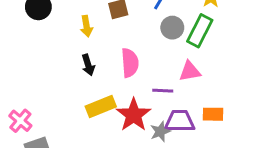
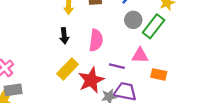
yellow rectangle: (101, 107) -> (68, 69), turned -35
orange rectangle: (213, 114) -> (159, 74), moved

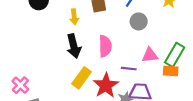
green rectangle: (154, 26) -> (175, 55), moved
black arrow: (64, 36) -> (74, 46), size x1.5

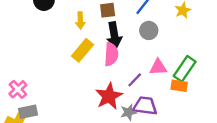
black arrow: (74, 46) -> (114, 35), moved
purple line: (129, 69) -> (135, 80), turned -56
yellow rectangle: (81, 78) -> (82, 50), moved

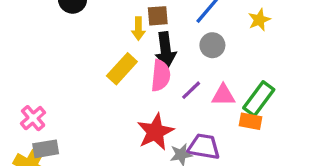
yellow arrow: (80, 21) -> (138, 29), moved
purple line: (135, 80) -> (191, 90), moved

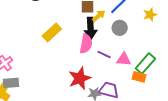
yellow arrow: (138, 29) -> (99, 16), moved, turned -136
yellow rectangle: (122, 69) -> (52, 32), moved
purple line: (191, 90) -> (104, 54), turned 64

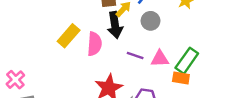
pink semicircle: (86, 44) -> (94, 44), moved

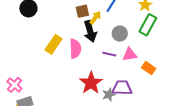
gray circle: (151, 21) -> (120, 34), moved
green rectangle: (187, 61) -> (148, 25), moved
orange rectangle: (181, 78) -> (149, 68), turned 32

